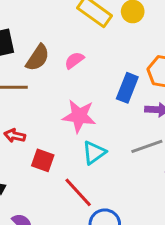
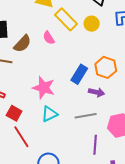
pink semicircle: (74, 60) -> (49, 38), moved, turned -96
red line: (78, 192) -> (21, 137), moved

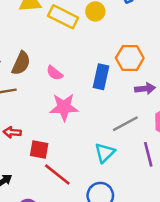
pink semicircle: (49, 38) -> (55, 73), moved
purple arrow: (97, 92) -> (145, 89), moved
cyan triangle: (49, 114) -> (105, 153), moved

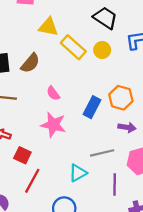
brown semicircle: (21, 63) -> (30, 63), moved
red line: (57, 175) -> (32, 181), turned 65

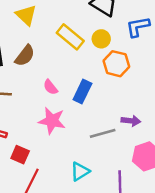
yellow triangle: (48, 27) -> (26, 15), moved, turned 35
orange hexagon: (121, 98) -> (116, 64), moved
blue rectangle: (92, 107) -> (82, 92), moved
gray line: (102, 153) -> (103, 133), moved

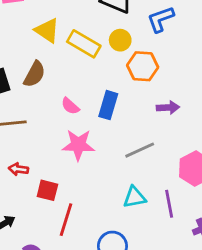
yellow triangle: (26, 15) -> (47, 30), moved
purple arrow: (131, 121) -> (168, 108), moved
cyan triangle: (80, 171) -> (134, 197), moved, turned 30

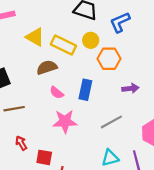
brown semicircle: (34, 74) -> (47, 67), moved, turned -132
red arrow: (18, 169) -> (21, 143), turned 56

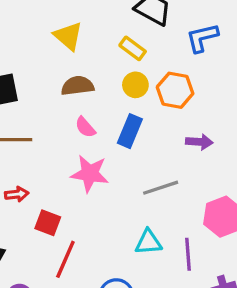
yellow circle: (91, 40) -> (135, 85), moved
yellow rectangle: (63, 45) -> (133, 48), moved, size x0.7
red arrow: (21, 143) -> (17, 194), turned 104

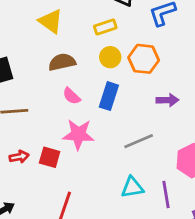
yellow rectangle: (133, 48) -> (105, 27), turned -50
red square: (48, 223) -> (50, 157), moved

